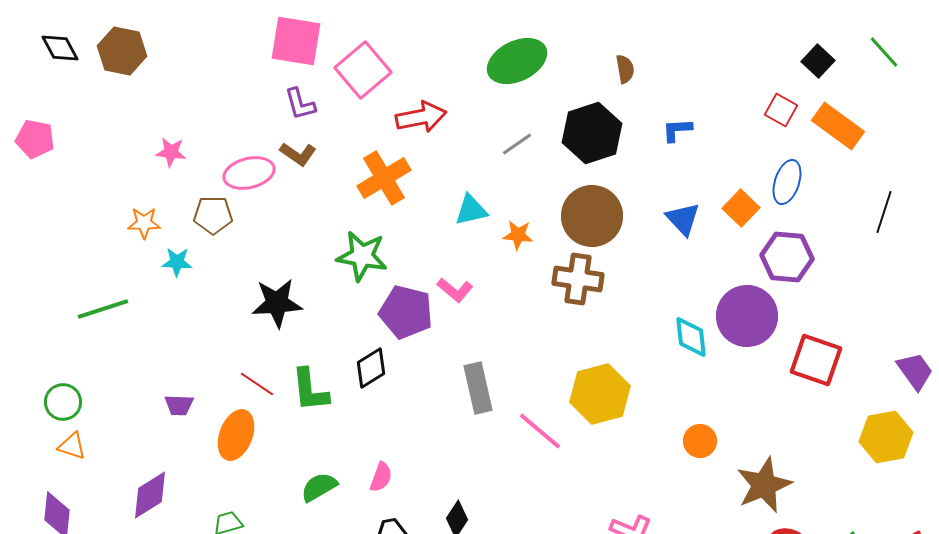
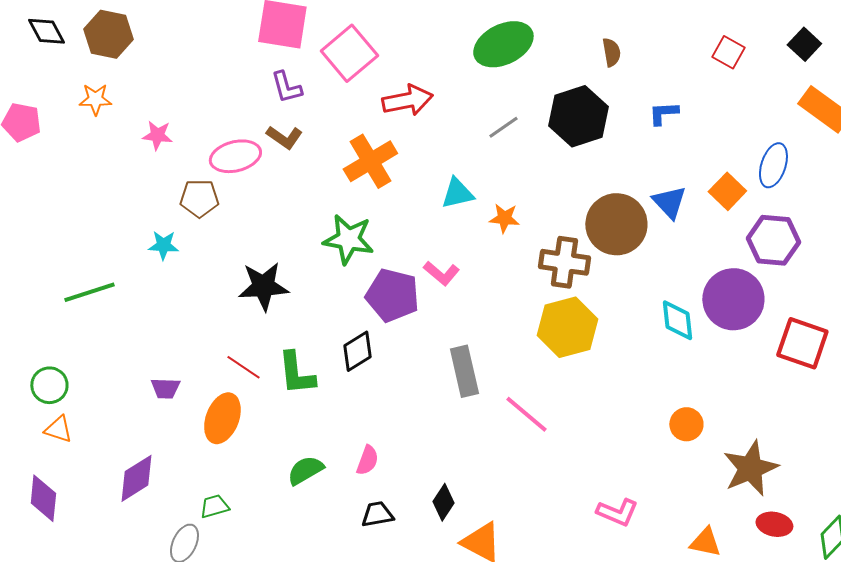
red square: (781, 110) -> (728, 52), moved
brown circle: (592, 216) -> (616, 224), moved
orange star: (144, 223) -> (95, 99), moved
yellow hexagon: (600, 394) -> (567, 327), moved

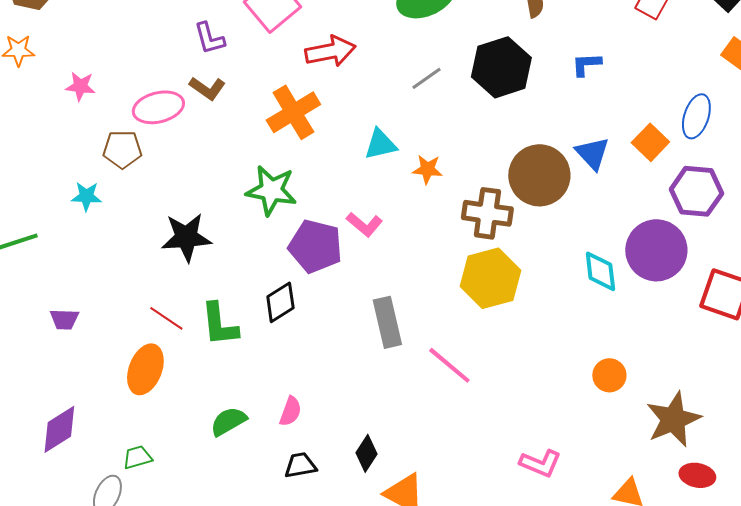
purple trapezoid: (165, 388) -> (64, 319), moved

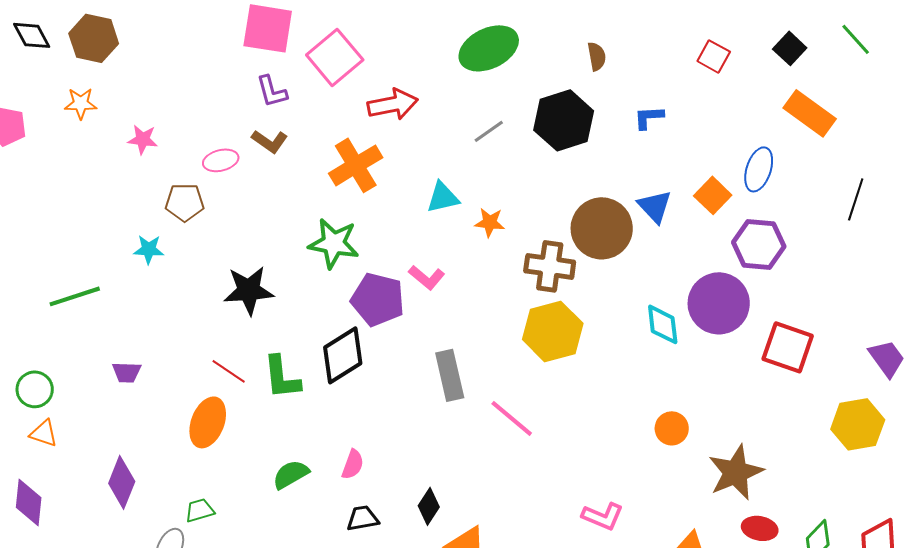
pink ellipse: (158, 107) -> (221, 160), size x0.7
black diamond: (280, 302) -> (343, 355), size x1.4
purple diamond: (59, 429) -> (122, 482), turned -36

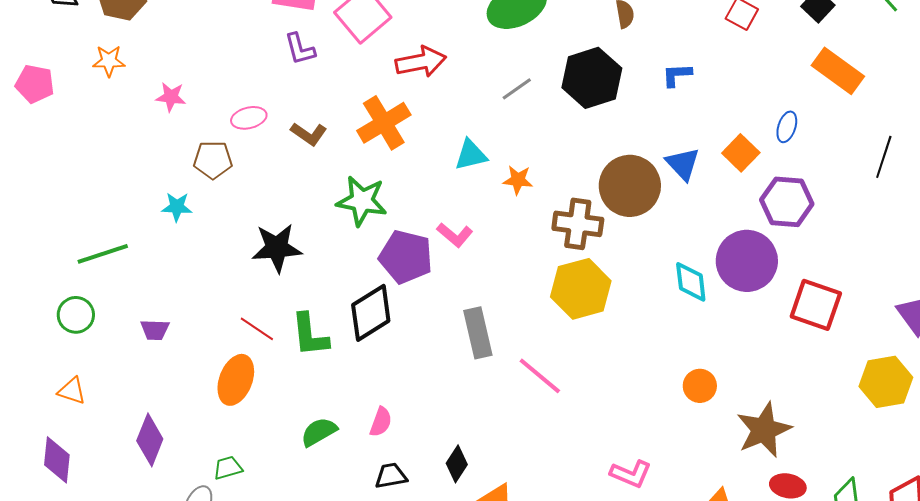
brown L-shape: (270, 141) -> (309, 134), moved
blue ellipse: (759, 169) -> (787, 127), size x0.7
green circle: (35, 389) -> (76, 315), moved

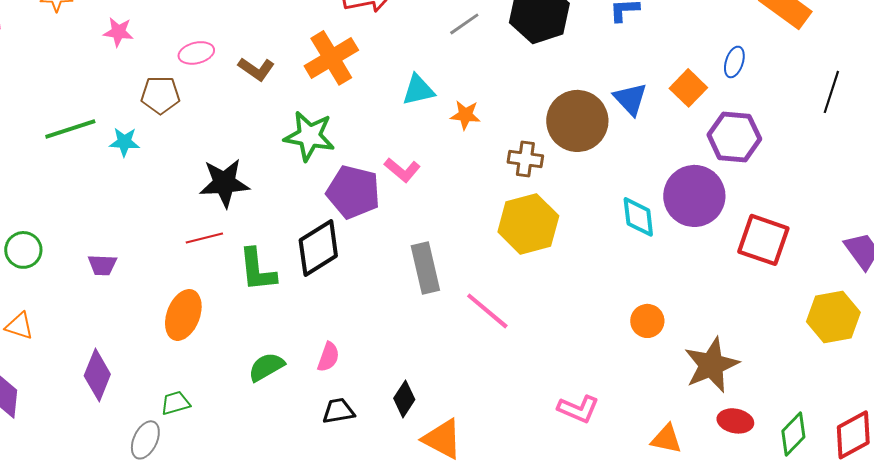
brown cross: (578, 224) -> (525, 159), size x0.7
green line: (103, 254) -> (70, 129), moved
red line: (257, 329) -> (204, 238), moved, turned -48

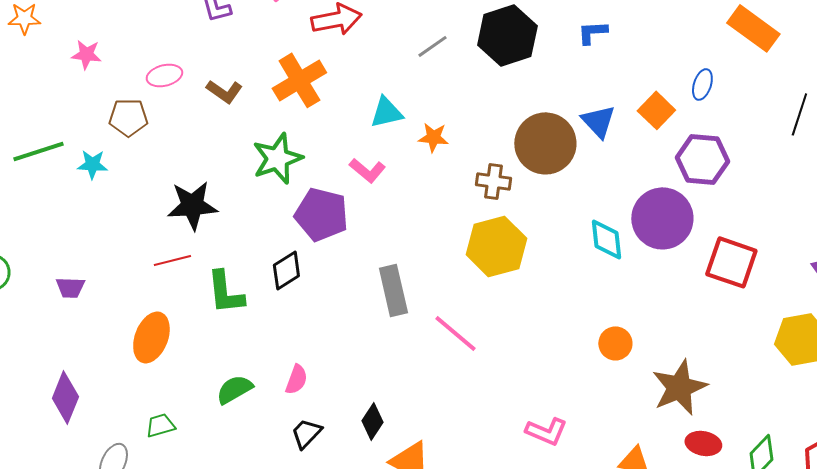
green star: (309, 136) -> (277, 158), turned -30
pink L-shape: (402, 170) -> (367, 170), moved
black diamond: (318, 248) -> (286, 270), size x0.7
green trapezoid: (175, 403) -> (160, 425), moved
black trapezoid: (338, 411) -> (306, 433), turned -36

